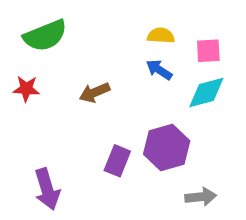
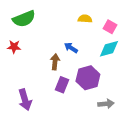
pink square: (208, 51) -> (110, 27), turned 32
blue arrow: (159, 70) -> (71, 48), moved
brown arrow: (95, 92) -> (55, 62), moved, turned 119

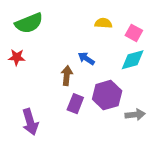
gray arrow: (106, 104) -> (135, 115), moved

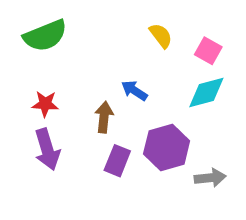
yellow semicircle: (103, 23) -> (161, 36), turned 49
red star: (17, 57) -> (45, 104), moved
purple arrow: (30, 122) -> (47, 149), moved

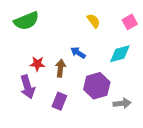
pink square: (208, 51) -> (130, 22), moved, turned 32
red star: (45, 104) -> (37, 64), moved
purple rectangle: (117, 161) -> (59, 101), moved

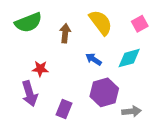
yellow semicircle: (93, 21) -> (101, 23), size x1.6
blue arrow: (78, 53) -> (94, 59), moved
brown arrow: (60, 68) -> (65, 33), moved

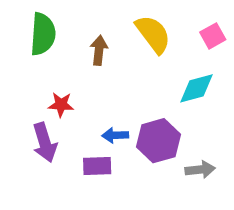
green semicircle: (28, 23) -> (43, 34), turned -64
blue arrow: (94, 59) -> (115, 135), moved, turned -35
purple rectangle: (64, 109) -> (97, 166), turned 66

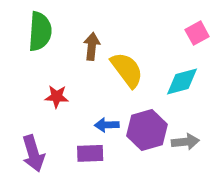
yellow semicircle: (153, 34) -> (127, 70), moved
purple arrow: (45, 143) -> (33, 153), moved
gray arrow: (200, 170) -> (185, 142), moved

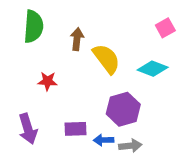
cyan diamond: (182, 82) -> (153, 69), turned 36
blue arrow: (107, 125) -> (104, 140), moved
gray arrow: (185, 142) -> (130, 146), moved

